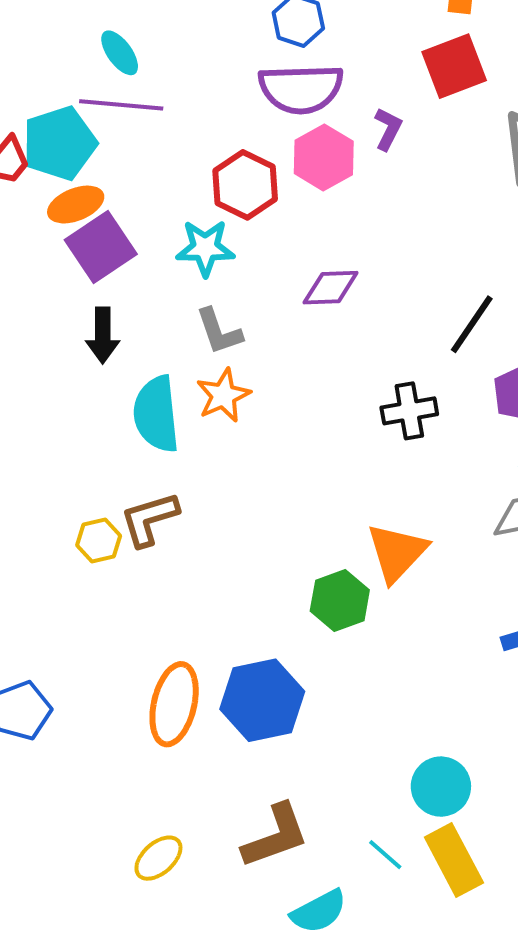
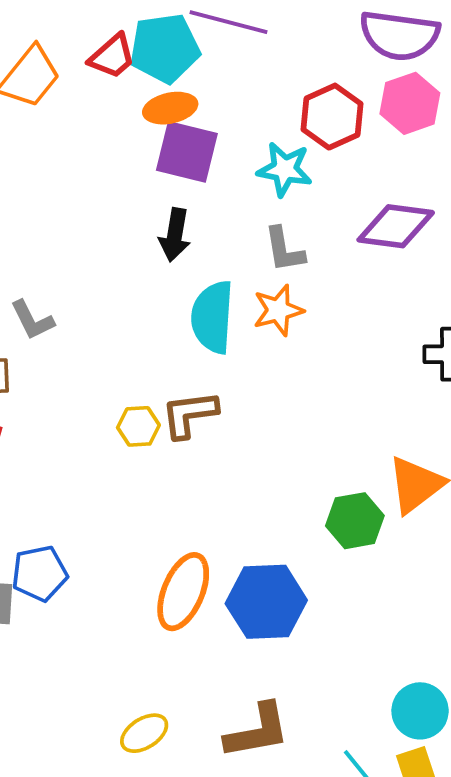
purple square: (101, 247) -> (187, 152), turned 38
purple diamond: (331, 288) -> (396, 226), size x1.4

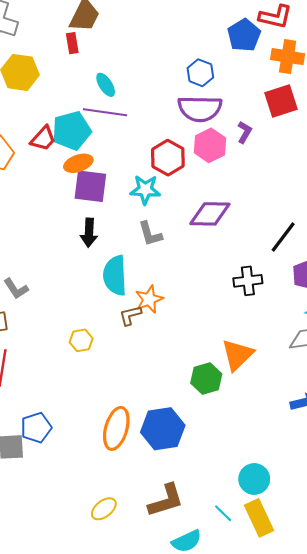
orange star: (278, 310) -> (149, 299), moved
brown L-shape: (189, 414) -> (130, 315), moved, size x0.7

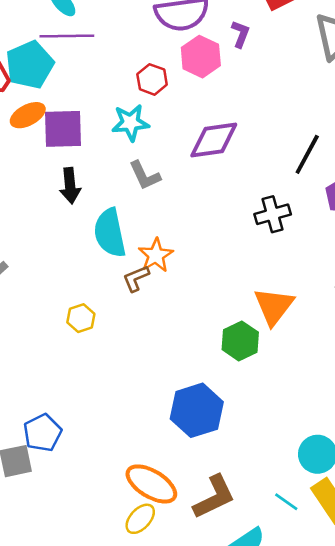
red hexagon: (168, 158) -> (152, 79), size x0.7
orange ellipse: (78, 163) -> (28, 115), moved
orange ellipse: (116, 428) -> (151, 484), moved, turned -66

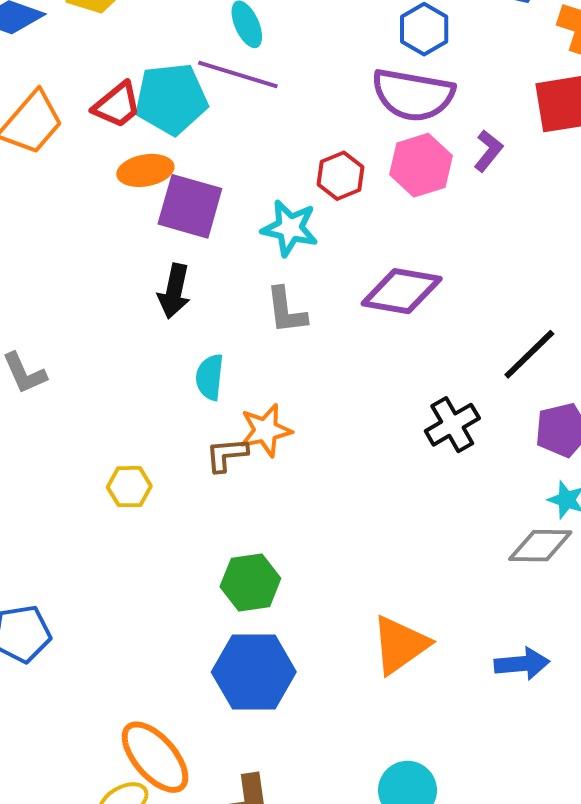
black cross: (273, 214) -> (452, 425), turned -32
cyan semicircle: (110, 233) -> (210, 377), size x0.6
orange triangle: (274, 306) -> (400, 645), moved
green hexagon: (240, 341) -> (250, 583), moved

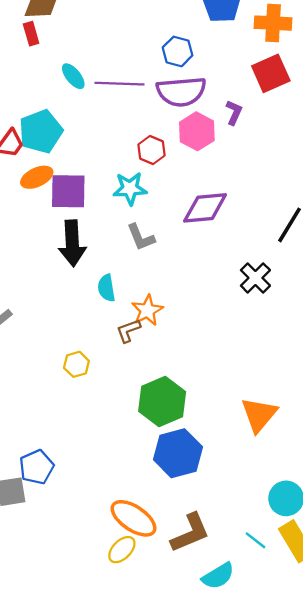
purple line: (238, 74) -> (119, 84), moved
black arrow: (174, 291) -> (72, 243), size x1.4
green hexagon: (250, 583) -> (162, 402), size x1.4

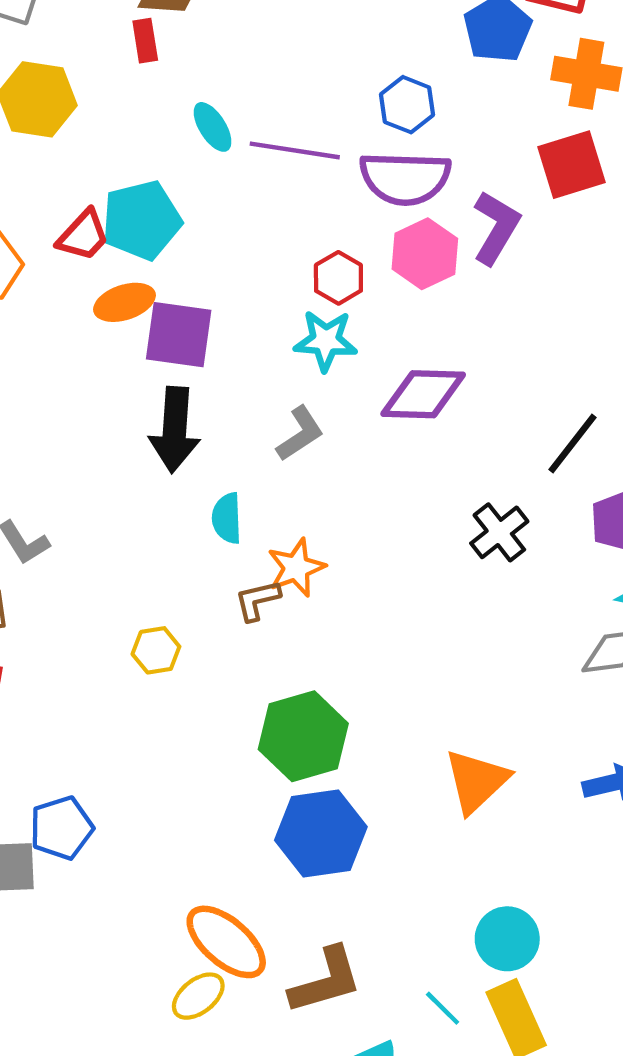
purple L-shape: (234, 112) -> (496, 228), size x1.6
cyan star: (130, 188) -> (326, 341), moved
gray L-shape: (141, 237) -> (300, 434), turned -108

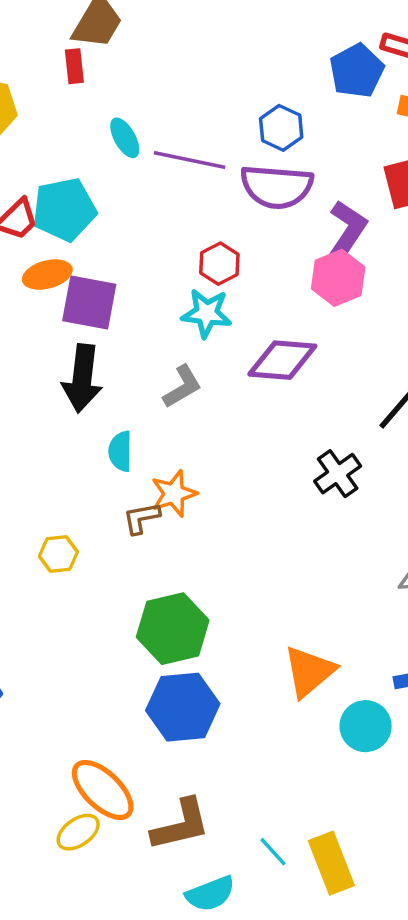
pink hexagon: (425, 254) -> (338, 278), moved
cyan circle: (507, 939) -> (366, 726), moved

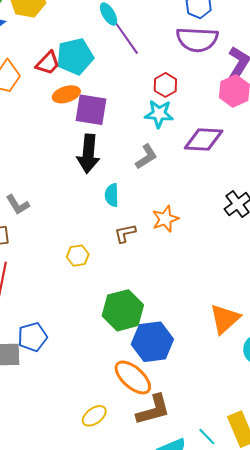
purple line: (190, 160) -> (125, 36), moved, turned 45
orange star: (174, 494) -> (165, 219), moved
green hexagon: (173, 629) -> (123, 310), moved
orange ellipse: (103, 790) -> (133, 377), moved
cyan line: (273, 852) -> (207, 437), moved

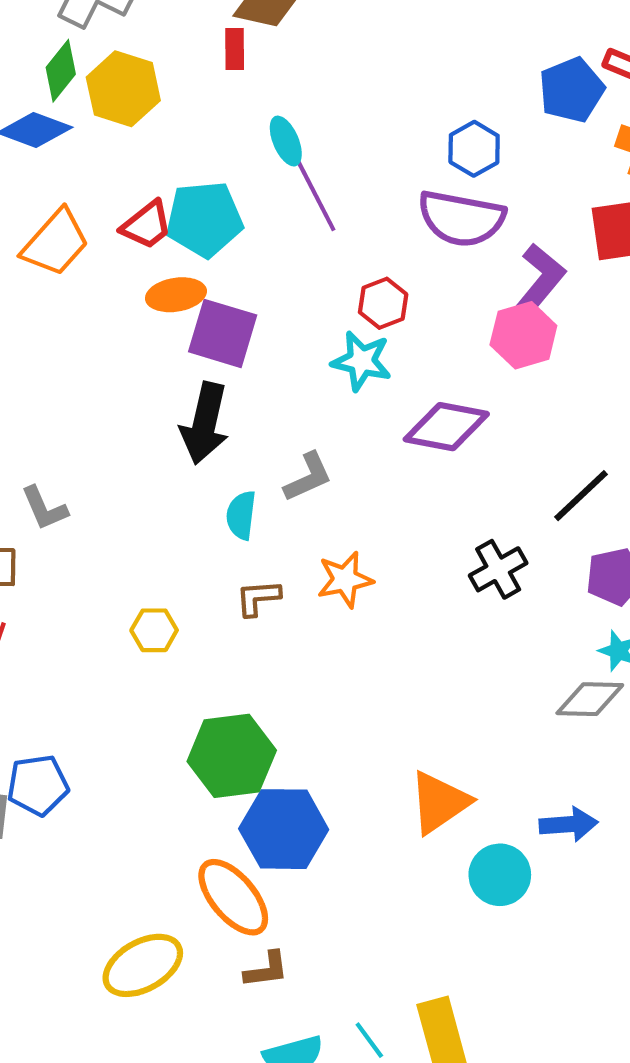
gray L-shape: (146, 157) -> (308, 477), moved
brown L-shape: (153, 410) -> (266, 970), size x0.6
yellow ellipse: (94, 416) -> (143, 965), size x1.5

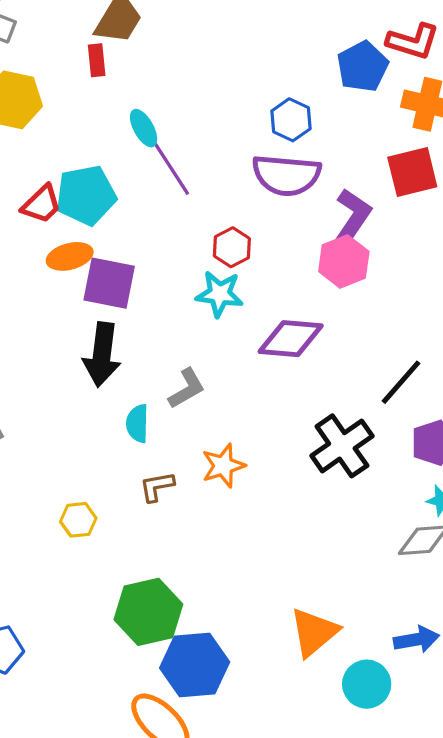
black cross: (498, 569) -> (342, 446), size x1.4

